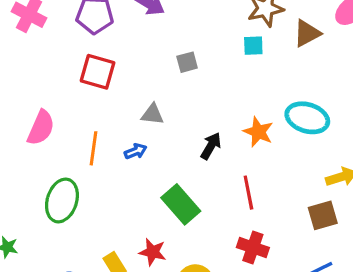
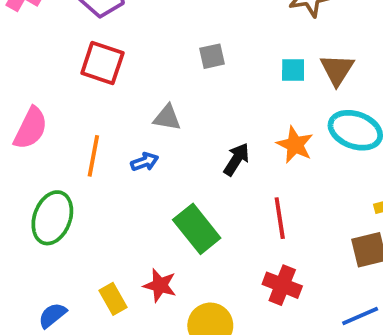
brown triangle: (307, 33) -> (337, 70), moved, turned -32
cyan square: (253, 46) -> (293, 70), moved

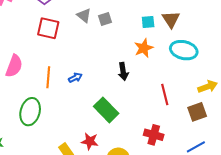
gray triangle: (167, 118) -> (84, 15), moved, turned 35
orange star: (295, 145) -> (144, 48), moved, turned 30
black arrow: (236, 159) -> (123, 72), turned 144
red line: (280, 218) -> (165, 95), moved

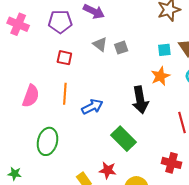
red square: (48, 28) -> (64, 58), size x0.7
black arrow: (123, 72) -> (140, 100), size x1.5
orange line: (48, 77) -> (65, 94), moved
blue arrow: (75, 78) -> (92, 107), size x1.5

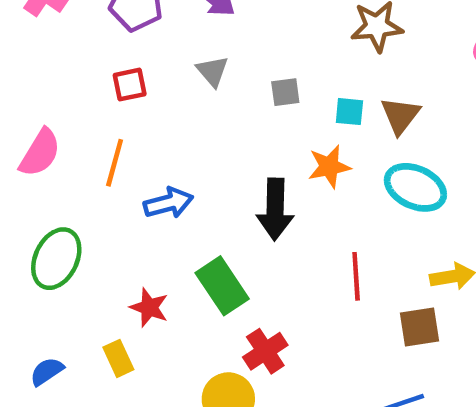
gray square: (121, 48) -> (285, 92), moved
red square: (64, 58) -> (130, 85), turned -35
red cross: (172, 163) -> (265, 351), moved, turned 30
red star: (108, 170) -> (149, 307), moved

